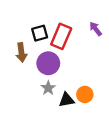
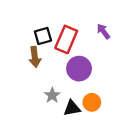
brown arrow: (21, 53) -> (35, 57), moved
purple circle: (48, 63) -> (79, 69), moved

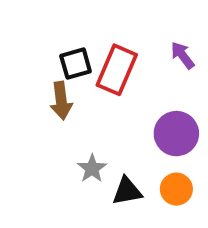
purple circle: (79, 69) -> (176, 134), moved
orange circle: (92, 102) -> (176, 189), moved

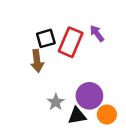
purple arrow: (183, 55) -> (97, 33), moved
purple circle: (176, 134) -> (89, 96), moved

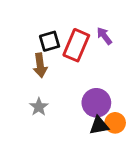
gray star: (56, 102) -> (39, 107), moved
black triangle: (77, 116) -> (99, 126), moved

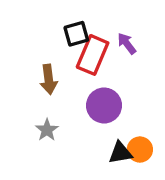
black square: (50, 41) -> (76, 34), moved
purple circle: (96, 103) -> (104, 105), moved

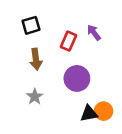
black square: (76, 34) -> (31, 25), moved
red rectangle: (93, 55) -> (68, 41), size x0.7

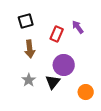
black triangle: (89, 114) -> (53, 82), moved, turned -42

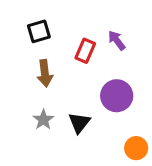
purple circle: (64, 65) -> (117, 96), moved
orange circle: (86, 92) -> (136, 148), moved

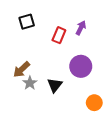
purple arrow: (117, 40) -> (81, 28), turned 64
brown arrow: (45, 73) -> (22, 69), moved, turned 54

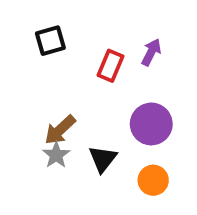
brown arrow: (22, 69) -> (60, 130), moved
orange circle: (94, 103) -> (153, 180), moved

